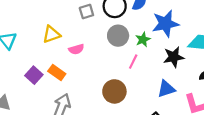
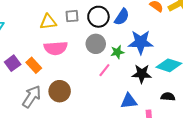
yellow triangle: (51, 34) -> (48, 22), moved
pink semicircle: (76, 49) -> (56, 48), size x1.6
brown circle: (114, 91) -> (60, 91), moved

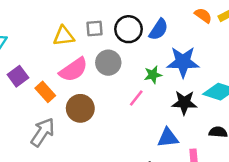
gray circle: (96, 44) -> (108, 63), moved
pink semicircle: (56, 48) -> (74, 70), turned -30
purple square: (13, 63) -> (18, 76), moved
brown circle: (60, 91) -> (80, 108), moved

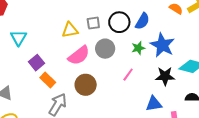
blue star: (183, 62) -> (162, 45), turned 30
green star: (153, 75) -> (138, 48), moved
orange rectangle: (45, 92) -> (48, 80), moved

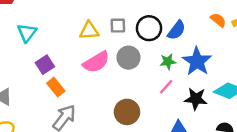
pink line: (128, 75) -> (166, 87), moved
brown circle: (86, 85) -> (127, 112), moved

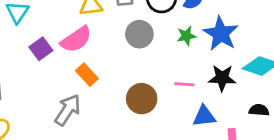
pink semicircle: (96, 62) -> (76, 39), moved
orange rectangle: (56, 87) -> (87, 75), moved
pink line: (166, 87) -> (184, 84), moved, turned 56

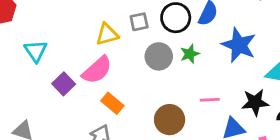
green star: (186, 36) -> (190, 54), moved
black star: (222, 78) -> (255, 102), moved

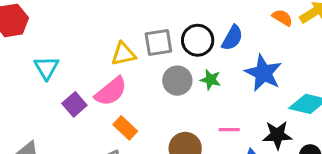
gray square: (139, 22) -> (158, 43), size x1.4
green star: (190, 54) -> (210, 80), turned 30

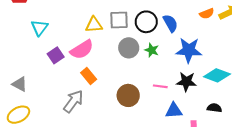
orange semicircle: (282, 18) -> (207, 14), turned 120
blue semicircle: (232, 38) -> (170, 23), turned -66
blue star: (263, 73) -> (189, 50), turned -30
black star: (277, 135) -> (186, 82), moved

